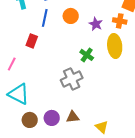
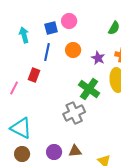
green cross: (87, 55) -> (89, 89), size x1.5
pink line: (12, 64) -> (14, 88), moved
brown circle: (30, 120) -> (22, 154), moved

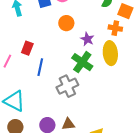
blue line: (47, 52) -> (40, 67), moved
purple star: (98, 58) -> (87, 39), moved

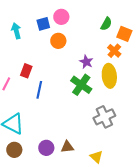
orange circle: (66, 23) -> (58, 41), moved
orange cross: (115, 28) -> (114, 51), turned 32
gray cross: (67, 86) -> (104, 117), moved

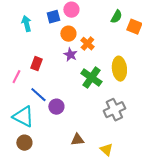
orange cross: (114, 51) -> (87, 44), moved
purple star: (86, 62) -> (70, 55), moved
blue line: (39, 90) -> (38, 95), moved, turned -60
purple circle: (46, 148) -> (56, 107), moved

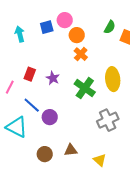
orange circle: (68, 34) -> (77, 35), moved
purple star: (70, 55) -> (53, 78), moved
brown circle: (24, 143) -> (45, 154), moved

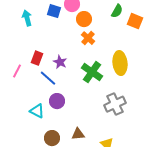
blue square: (47, 27) -> (54, 11), turned 32
blue line: (32, 105) -> (48, 78), moved
cyan triangle: (17, 127) -> (37, 111), moved, size x0.7

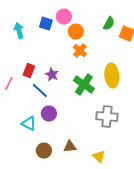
gray cross: (115, 104) -> (107, 117), turned 30

